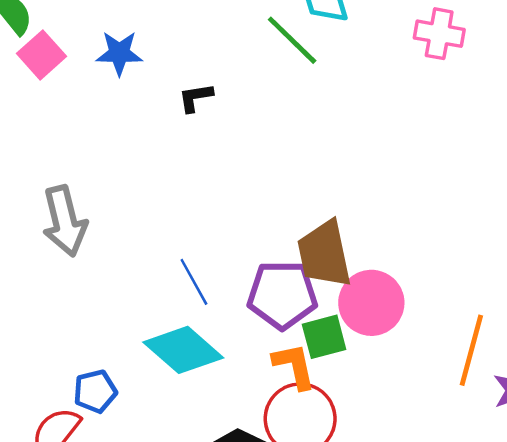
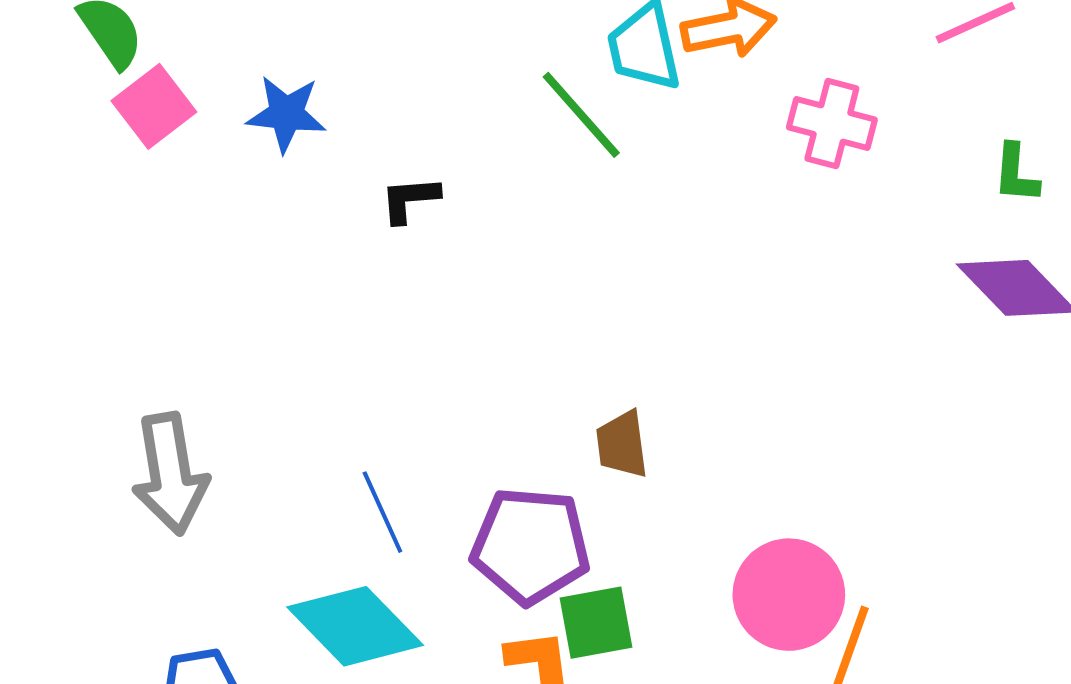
gray arrow: (65, 221) -> (170, 474), moved
brown trapezoid: (324, 254) -> (622, 444), moved, size x0.6
pink circle: (371, 303) -> (789, 595), moved

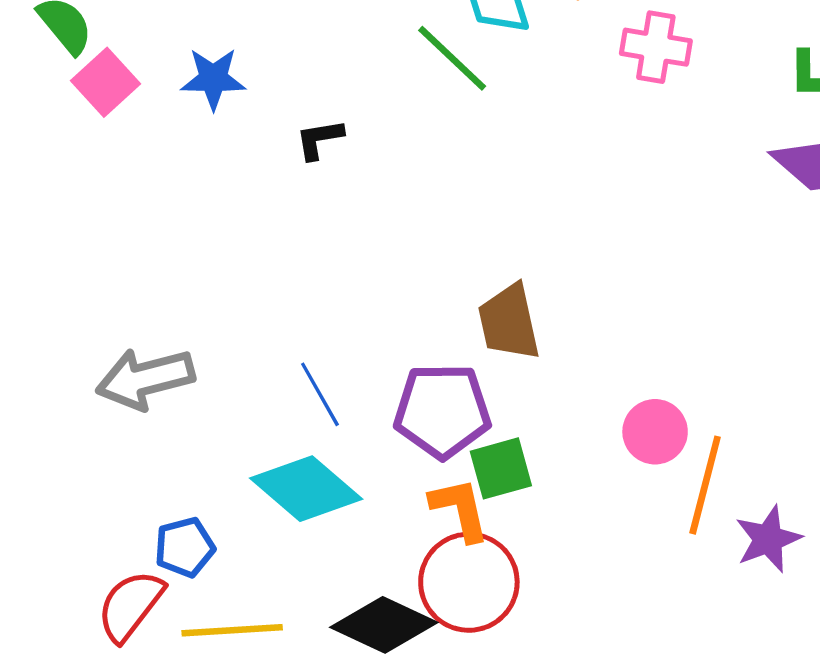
brown trapezoid: (622, 444) -> (509, 322), size x1.4
gray arrow: (170, 474) -> (145, 379), turned 90
pink circle: (789, 595) -> (655, 432), size x0.7

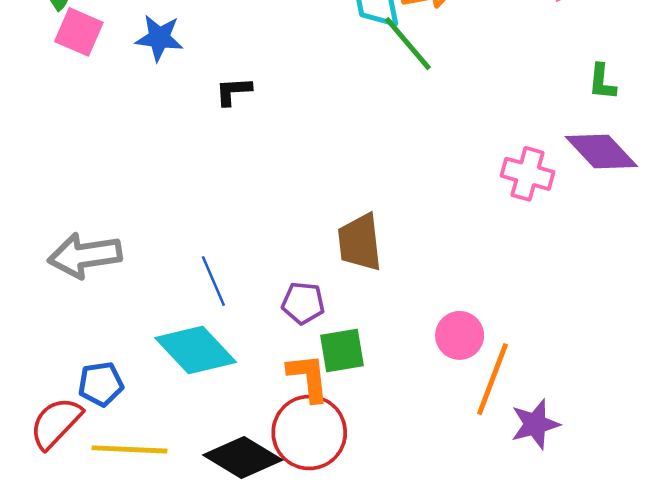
pink cross: (656, 47) -> (528, 174), moved
green line: (452, 58) -> (408, 44), moved
pink square: (106, 82) -> (79, 32), turned -30
purple pentagon: (442, 411) -> (303, 303), size x0.6

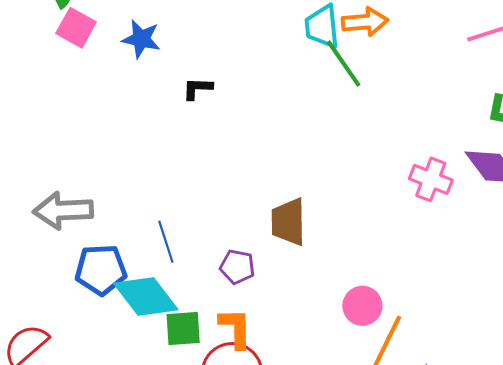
green square: (342, 350) -> (183, 329), moved
blue pentagon: (101, 384) -> (101, 270), moved, size x1.4

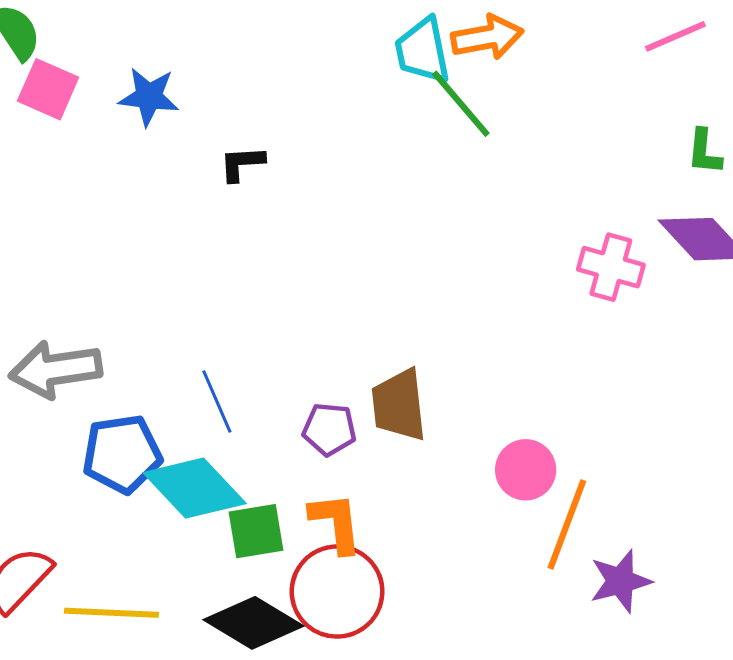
brown trapezoid: (288, 222) -> (399, 405), moved

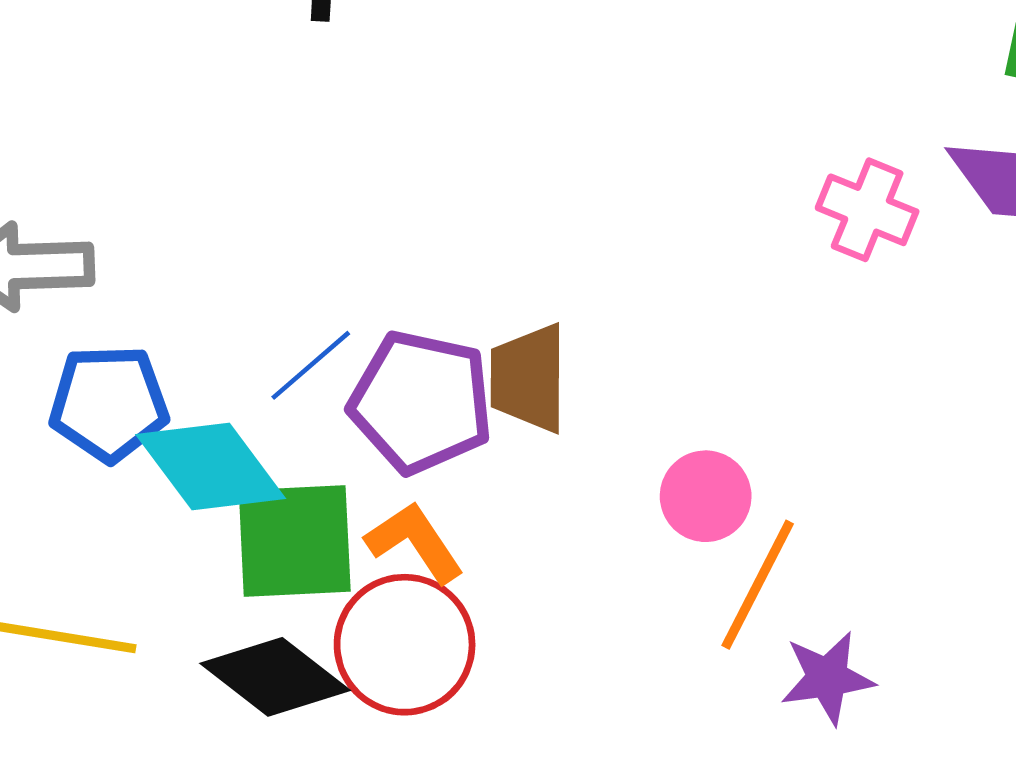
blue line: (217, 401) -> (311, 365), moved, turned 66
purple pentagon: (329, 429) -> (421, 402), size x1.8
orange L-shape: (336, 523) -> (415, 542), turned -34
green square: (256, 531) -> (295, 541), size x1.5

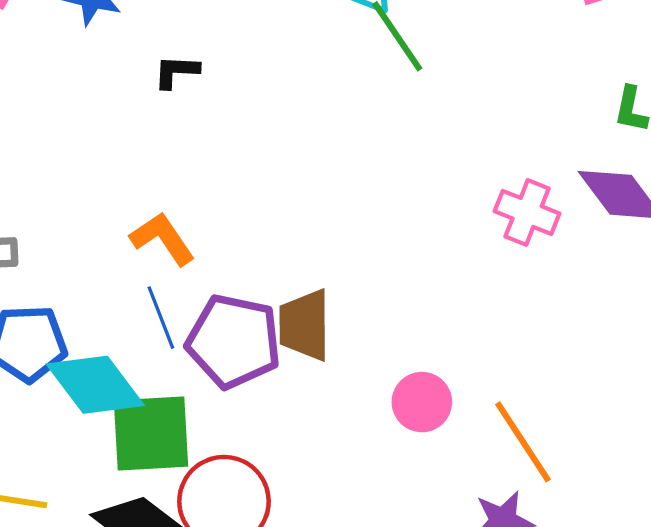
blue line: (311, 365) -> (161, 318), turned -70
orange L-shape: (415, 542) -> (163, 239), moved
orange line: (758, 585) -> (523, 442), moved, turned -60

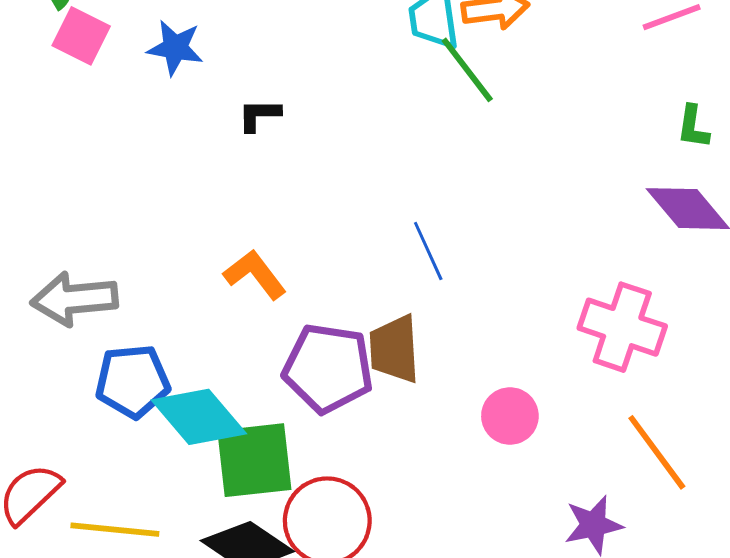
pink cross: (527, 212) -> (622, 327), moved, size x1.4
blue line: (161, 318) -> (428, 251), moved
orange line: (523, 442) -> (657, 452), moved

